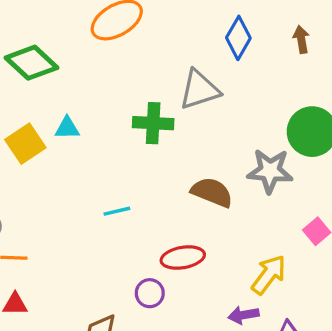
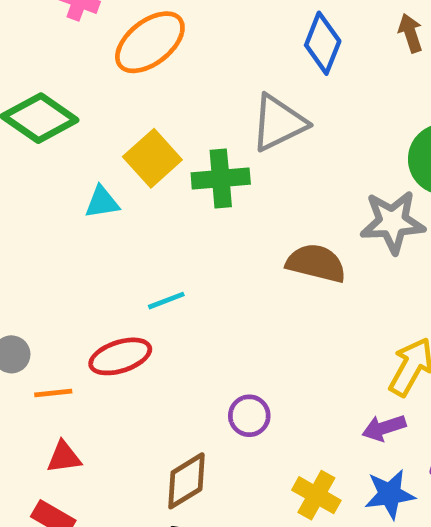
yellow square: (25, 144) -> (152, 158), moved
cyan line: (117, 211) -> (166, 301), moved
red ellipse: (183, 258) -> (120, 356), moved

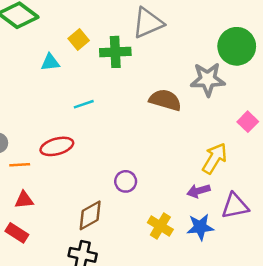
yellow square: (152, 158) -> (79, 39), size x0.7
cyan line: (166, 301) -> (84, 104), moved

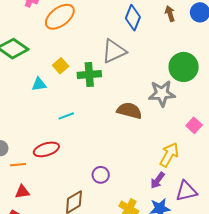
purple arrow: (198, 191) -> (158, 180), turned -36

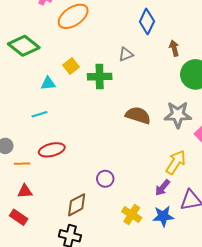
brown arrow: (170, 14) -> (174, 48), moved
gray triangle: (114, 51) -> (126, 54), size x0.6
gray star: (162, 93) -> (178, 115), moved
cyan line: (66, 116) -> (39, 114), moved

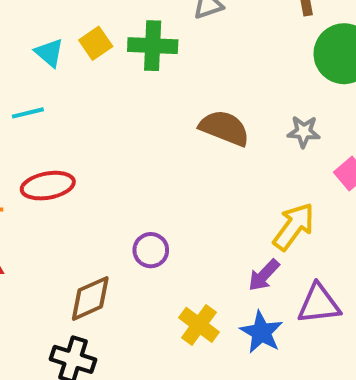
yellow square: (71, 66) -> (96, 43), moved
cyan triangle: (48, 83) -> (49, 53), turned 42
gray star: (178, 115) -> (304, 132), size x0.6
blue star: (163, 216) -> (261, 332), turned 30

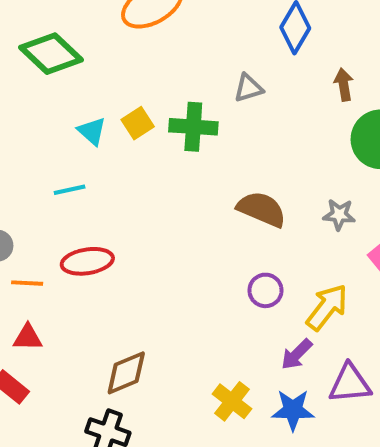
purple circle: (151, 250) -> (265, 290), moved
blue star: (261, 332) -> (293, 410), turned -30

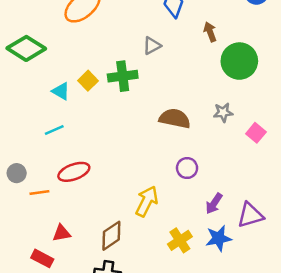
yellow arrow: (327, 307) -> (147, 201), moved
red triangle: (28, 338) -> (62, 233), moved
yellow cross: (232, 401) -> (180, 240), turned 30

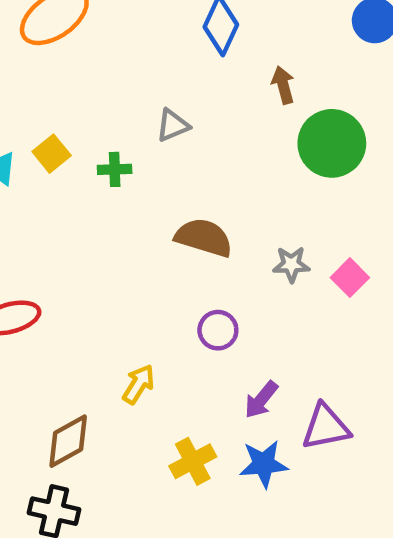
gray triangle: (152, 46) -> (173, 125), moved
green cross: (123, 76) -> (115, 169), moved, size x0.6
gray star: (223, 112) -> (291, 264), moved
yellow arrow: (147, 201) -> (139, 384), size x0.7

